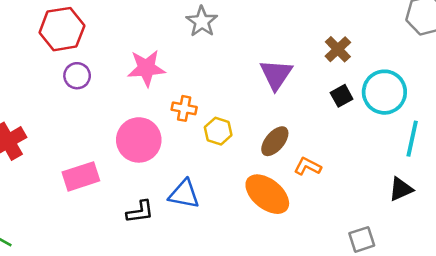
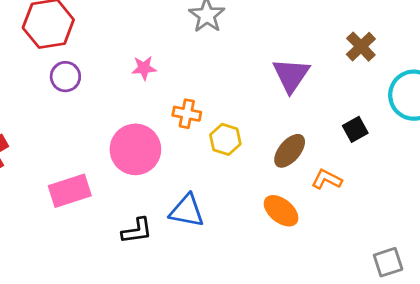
pink star: (146, 68) -> (144, 68), size x0.6
black square: (342, 96) -> (355, 129), moved
orange ellipse: (267, 194) -> (281, 211), size x0.7

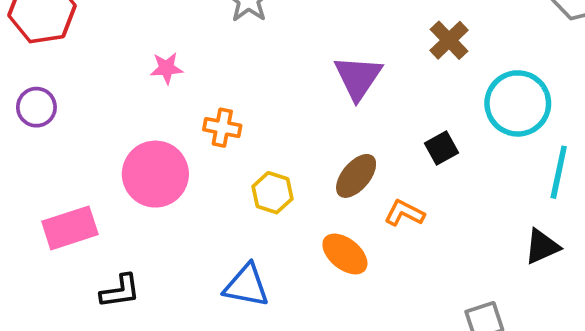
purple circle: (65, 77) -> (36, 107), moved
yellow hexagon: (225, 139) -> (272, 193), moved
blue triangle: (187, 211) -> (246, 286), moved
black L-shape: (137, 231) -> (120, 291), moved

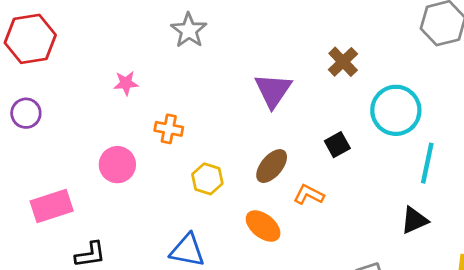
pink circle: (155, 174) -> (117, 165), size x0.7

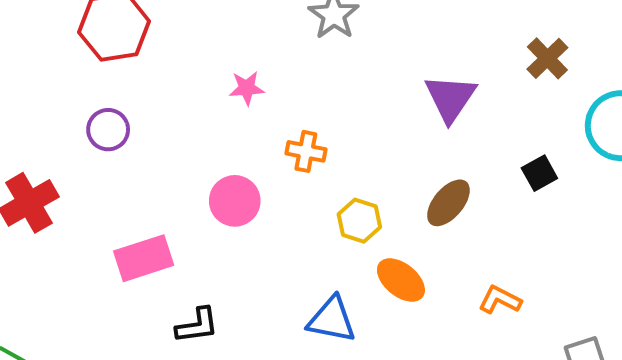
orange L-shape: (309, 195) -> (500, 300), moved
orange ellipse: (263, 226) -> (401, 280), moved

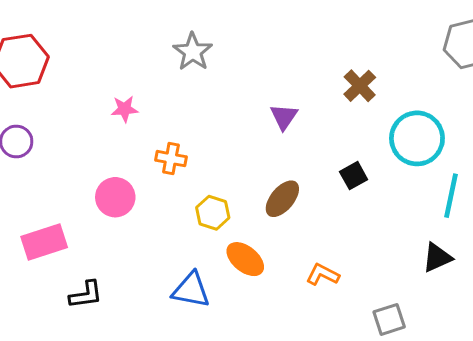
purple triangle: (450, 98) -> (284, 117), size x0.7

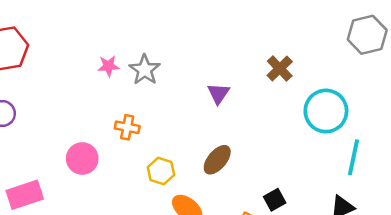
gray star: (193, 52) -> (145, 70), moved
pink star: (125, 109) -> (108, 66), moved
black square: (354, 176) -> (275, 200), moved

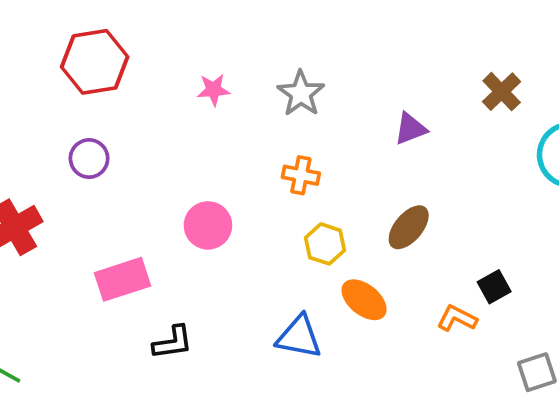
pink star: (108, 66) -> (214, 90), moved
purple triangle: (218, 94) -> (411, 129), turned 35
orange cross: (127, 127) -> (301, 175), moved

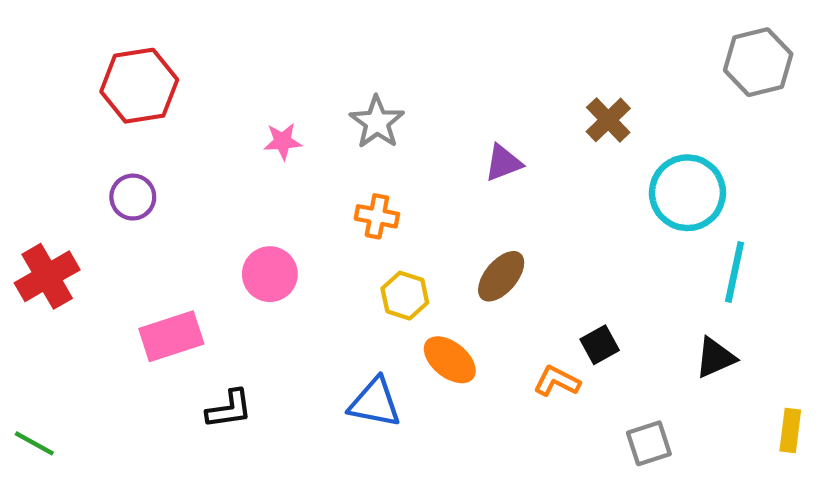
pink star: (214, 90) -> (283, 141), moved

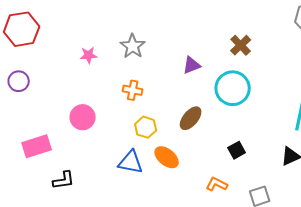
cyan circle: (687, 193) -> (233, 88), moved
orange L-shape: (557, 381) -> (217, 184), moved
blue triangle: (375, 403) -> (131, 162), moved

